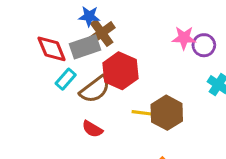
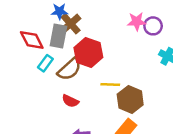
gray rectangle: (85, 47) -> (58, 36), turned -55
brown hexagon: (167, 113) -> (130, 99), moved

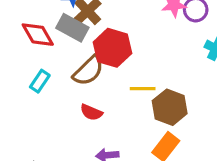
gray rectangle: (58, 36) -> (72, 28), turned -70
cyan rectangle: (45, 63) -> (40, 81), moved

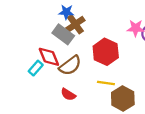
red diamond: (38, 35) -> (49, 57), moved
red hexagon: (112, 48) -> (106, 52), moved

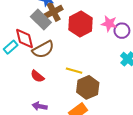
red hexagon: (106, 52) -> (80, 24), moved

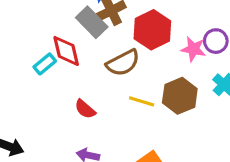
pink star: (109, 24) -> (193, 49), moved
brown semicircle: (43, 49) -> (123, 63), moved
brown hexagon: (88, 87) -> (180, 96), moved

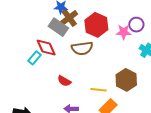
brown semicircle: (123, 63) -> (82, 48), turned 30
brown hexagon: (180, 96) -> (126, 80), moved
yellow line: (142, 101) -> (99, 90), moved

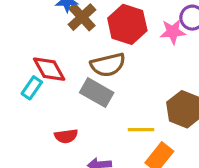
gray rectangle: (58, 27) -> (97, 93), moved
red semicircle: (64, 81) -> (66, 136), moved, turned -32

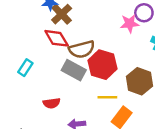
red hexagon: (127, 24) -> (102, 65), moved
red diamond: (49, 69) -> (57, 38), moved

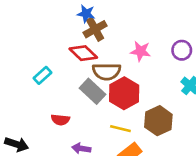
pink star: (130, 24) -> (141, 51), moved
red diamond: (57, 38) -> (83, 53), turned -30

